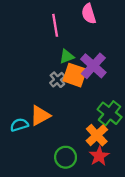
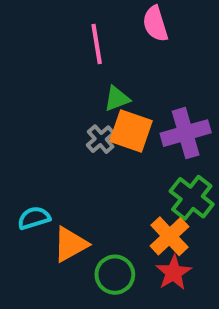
purple cross: (93, 66) -> (186, 133), moved, turned 32
orange triangle: (40, 116) -> (70, 244), moved

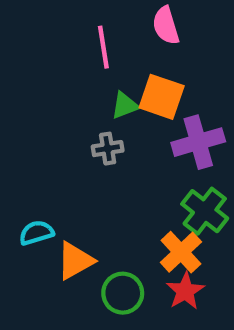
orange square: (131, 131) -> (162, 97), moved
gray cross: (101, 139) -> (108, 149), turned 32

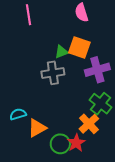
pink line: (103, 47) -> (29, 15), moved
gray cross: (108, 149) -> (53, 73), size x1.5
red star: (185, 291) -> (76, 143), moved

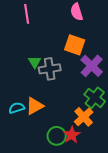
green triangle: (61, 52) -> (35, 62), moved, turned -40
purple cross: (97, 70) -> (92, 66), turned -30
orange triangle: (37, 128) -> (35, 106), moved

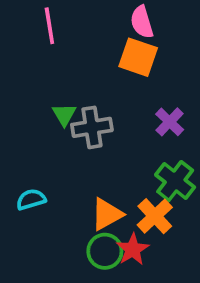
orange square: (75, 45) -> (138, 57), moved
purple cross: (92, 66) -> (170, 122), size x0.7
orange triangle: (35, 106) -> (107, 214), moved

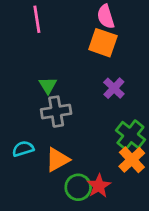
purple cross: (170, 122) -> (114, 88), moved
gray cross: (92, 127) -> (56, 112), moved
orange triangle: (107, 214) -> (57, 160), moved
orange cross: (155, 216) -> (132, 160), moved

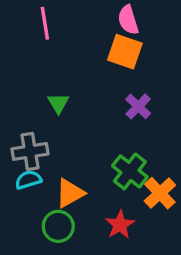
gray cross: (56, 112) -> (30, 151), moved
green cross: (130, 135) -> (130, 171), moved
green circle: (78, 187) -> (58, 226), moved

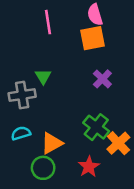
pink line: (45, 23) -> (48, 22), moved
orange square: (125, 52) -> (92, 38), turned -30
gray cross: (30, 151) -> (22, 95), moved

